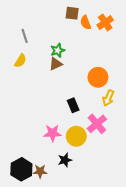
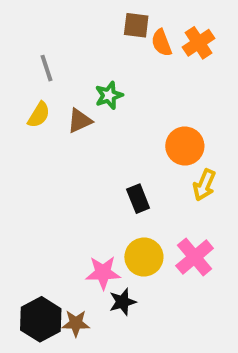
brown triangle: (56, 64) -> (80, 121), moved
pink cross: (97, 124) -> (195, 257), moved
pink star: (52, 133) -> (103, 273), moved

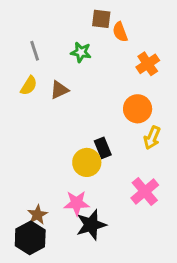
orange cross: (198, 43) -> (148, 64), moved
green star: (109, 95) -> (81, 52), moved, turned 30
yellow circle: (144, 257) -> (87, 162), moved
black star: (123, 302) -> (91, 225), size x1.5
brown star: (76, 323) -> (37, 215), moved, turned -30

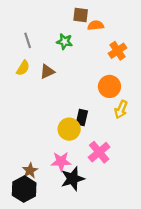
orange semicircle: (120, 32) -> (96, 25), turned 105
black rectangle: (103, 148) -> (82, 118), turned 35
pink cross: (145, 191) -> (99, 152), moved

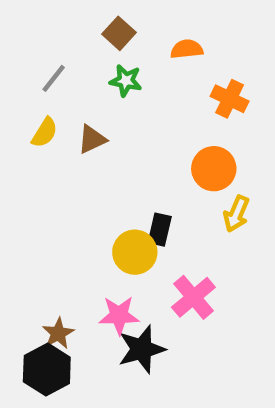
brown square: (81, 15) -> (119, 33), moved, turned 35
gray line: (28, 40) -> (54, 78), turned 56
orange cross: (118, 51) -> (230, 99), turned -30

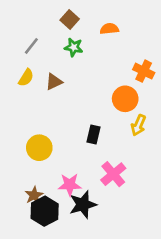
orange cross: (230, 99) -> (144, 71), moved
yellow circle: (135, 252) -> (39, 148), moved
black hexagon: (47, 369) -> (45, 211), moved

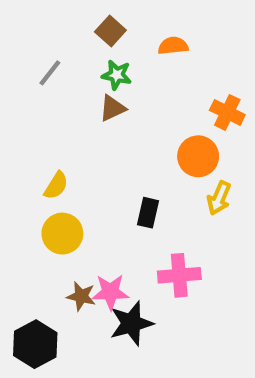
yellow semicircle: (26, 78) -> (56, 186), moved
brown triangle: (54, 82) -> (112, 108), moved
pink cross: (113, 174) -> (179, 275), turned 35
brown star: (34, 195) -> (81, 296), moved, turned -30
black hexagon: (45, 211) -> (35, 344), moved

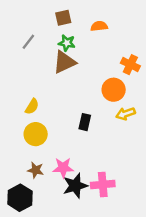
brown square: (110, 31) -> (63, 18), turned 35
brown triangle: (112, 108) -> (64, 62), size x1.5
yellow arrow: (219, 198) -> (126, 114), turned 48
pink cross: (179, 275) -> (103, 185), moved
brown star: (81, 296) -> (36, 170), moved

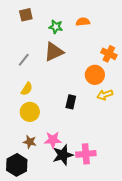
brown square: (63, 18) -> (26, 15), moved
gray line: (28, 42) -> (24, 60), moved
green star: (67, 43) -> (56, 27), moved

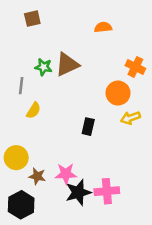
green star: (56, 27) -> (43, 67), moved
gray line: (24, 60) -> (21, 86), moved, turned -32
yellow circle: (30, 112) -> (16, 158), moved

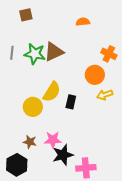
green star: (43, 67) -> (35, 54), size x1.5
gray line: (21, 86) -> (12, 53), moved
yellow semicircle: (34, 110) -> (52, 92), moved, size x1.5
yellow circle: (16, 158) -> (33, 107), moved
pink cross: (107, 191) -> (86, 168), moved

